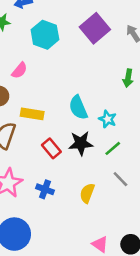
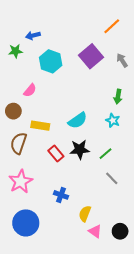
cyan semicircle: (78, 108) -> (78, 120), turned -102
cyan star: (108, 119) -> (113, 120), moved
blue cross: (45, 189) -> (61, 195), moved
yellow semicircle: (87, 193) -> (85, 214), moved

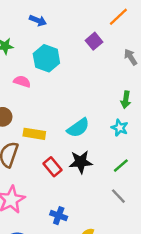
blue arrow: (33, 35) -> (38, 20), moved, turned -144
purple square: (91, 56) -> (94, 41), moved, size x0.6
pink semicircle: (30, 90) -> (22, 81), moved, turned -112
green line: (106, 154) -> (121, 166), moved

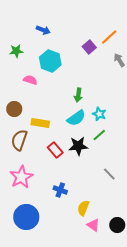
orange line: (118, 17) -> (109, 37), moved
green arrow: (126, 100) -> (78, 95), moved
cyan star: (120, 128) -> (99, 114), moved
green line: (121, 166) -> (99, 135), moved

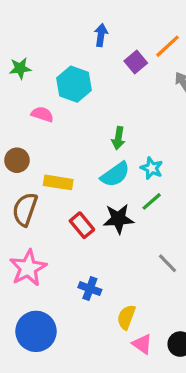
blue arrow: (43, 30) -> (101, 35), moved, turned -104

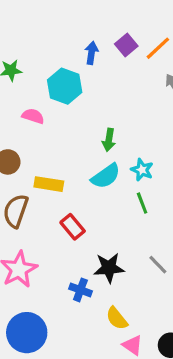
blue arrow: (101, 35) -> (91, 53), moved
purple square: (136, 62) -> (126, 45), moved
green line: (152, 201) -> (142, 203), turned -70
black star: (118, 219) -> (109, 268), moved
yellow semicircle: (126, 317) -> (117, 318), turned -60

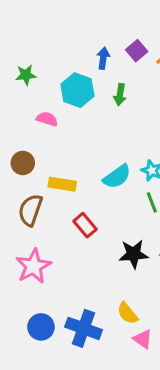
green arrow: (109, 140) -> (120, 95), moved
black star: (109, 268) -> (134, 254), moved
blue cross: (80, 290) -> (83, 328), moved, size x1.6
blue circle: (27, 333) -> (41, 327), size x0.7

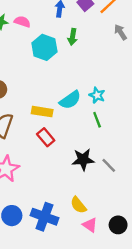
cyan hexagon: (77, 90) -> (44, 47), moved
pink semicircle: (47, 119) -> (22, 22), moved
yellow rectangle: (62, 184) -> (42, 112), moved

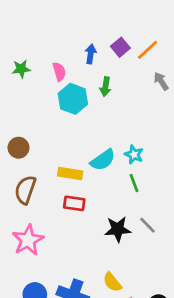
pink semicircle: (22, 22) -> (59, 72), moved, turned 56
red rectangle: (46, 137) -> (74, 203), turned -42
gray line: (109, 165) -> (148, 225), moved

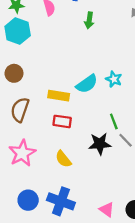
cyan hexagon: (73, 99) -> (18, 31), moved
green line: (134, 183) -> (114, 121), moved
yellow semicircle: (112, 282) -> (63, 159), moved

